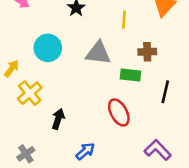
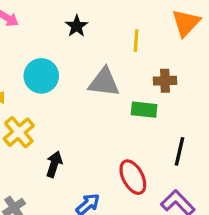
black line: (165, 92) -> (179, 151), moved
red ellipse: (119, 112) -> (133, 177), moved

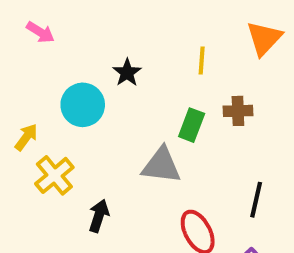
black star: (77, 26) -> (127, 73), moved
gray triangle: (104, 82) -> (161, 165), moved
green rectangle: (144, 110) -> (192, 125), moved, turned -75

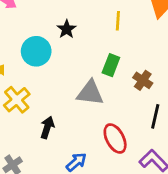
brown cross: (238, 111) -> (143, 80), moved, turned 36

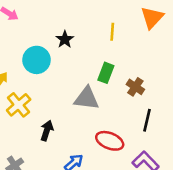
red ellipse: (115, 139) -> (110, 141), turned -40

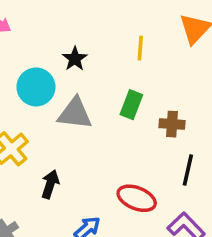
brown cross: (135, 87) -> (172, 124), turned -30
gray triangle: (87, 98) -> (75, 113), moved

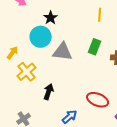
black star: (75, 59) -> (51, 18), moved

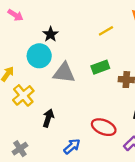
yellow line: (100, 15) -> (106, 31), turned 56
green rectangle: (95, 47) -> (100, 67), turned 49

